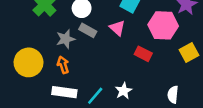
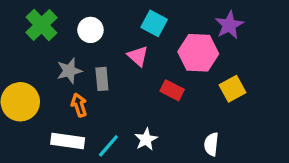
gray rectangle: (88, 30) -> (102, 79), moved, turned 56
orange arrow: (63, 65) -> (79, 105), moved

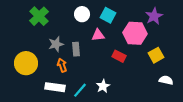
white circle: (90, 30) -> (82, 14), moved
pink triangle: (138, 56) -> (98, 35), turned -48
white semicircle: (211, 144) -> (166, 80), moved, turned 96

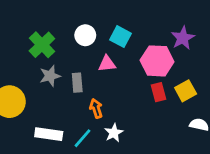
green cross: (39, 16) -> (42, 45), moved
red rectangle: (119, 56) -> (158, 92), moved, turned 48
orange arrow: (62, 65) -> (96, 108), moved

